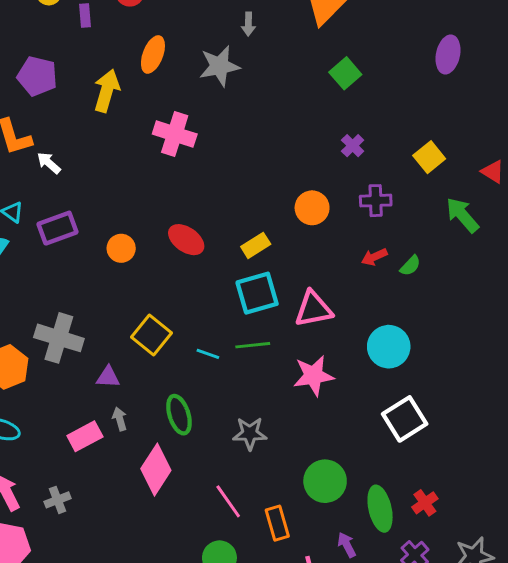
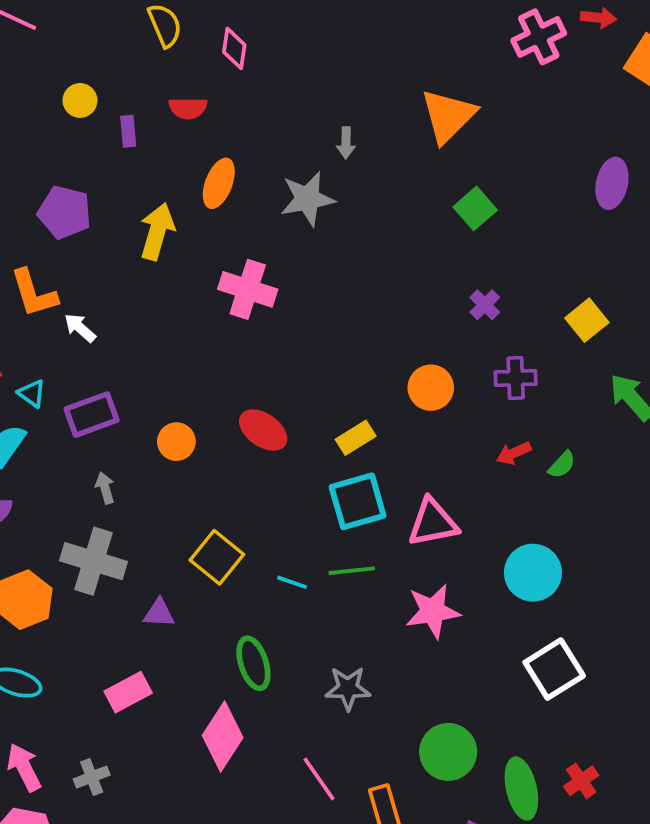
gray arrow: (120, 419) -> (105, 488), moved

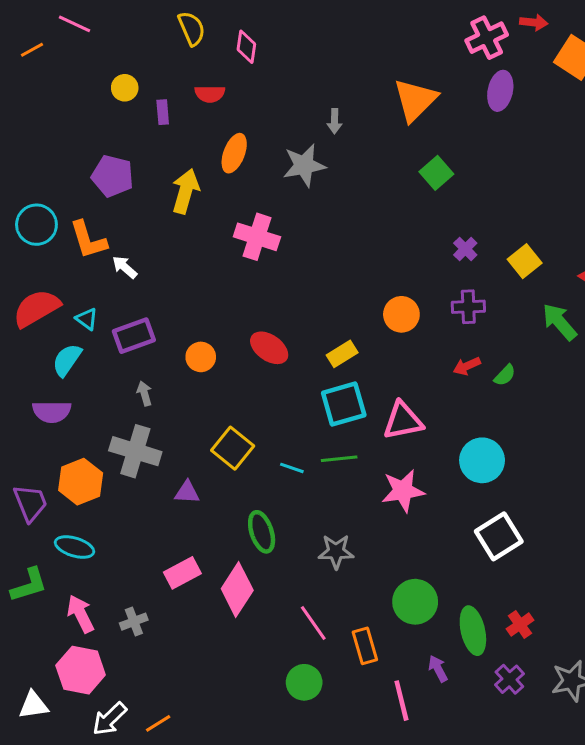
purple ellipse: (612, 183) -> (500, 91), moved
purple cross: (485, 305) -> (465, 249), moved
pink rectangle: (128, 692) -> (182, 573), moved

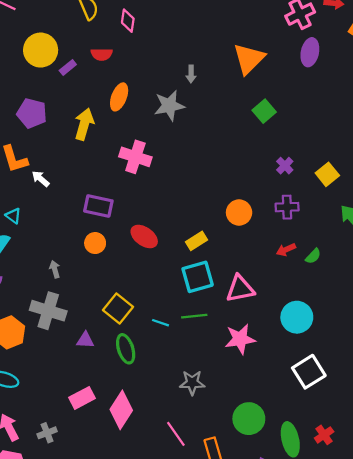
yellow circle: (125, 88) -> (41, 50), size x1.8
purple rectangle: (163, 112) -> (68, 67), turned 56
purple rectangle: (134, 336) -> (98, 206), moved, turned 32
green ellipse: (262, 532) -> (126, 349), moved

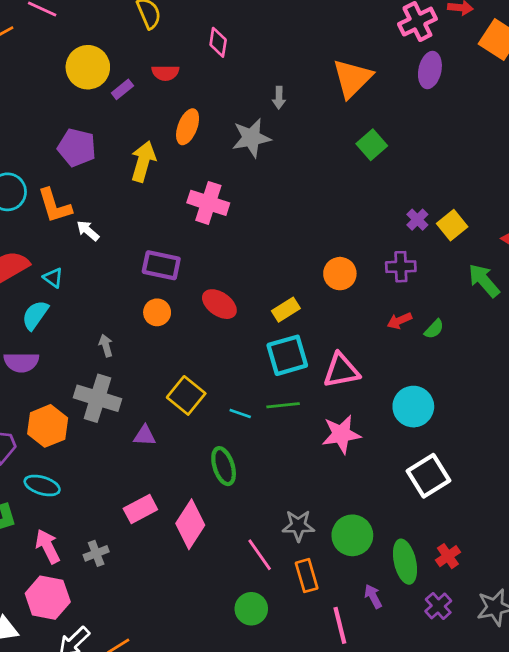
pink diamond: (128, 21) -> (218, 42), moved
purple cross: (285, 166) -> (417, 220), moved
green ellipse: (126, 349) -> (224, 466), moved
gray star: (192, 383) -> (298, 526), moved

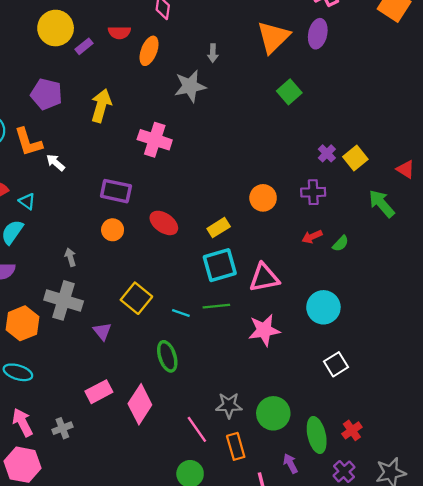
purple ellipse: (430, 70) -> (318, 34), moved
orange ellipse: (188, 127) -> (149, 51), moved
purple triangle: (145, 436) -> (102, 331), turned 48
white square: (429, 476) -> (336, 364), size x0.7

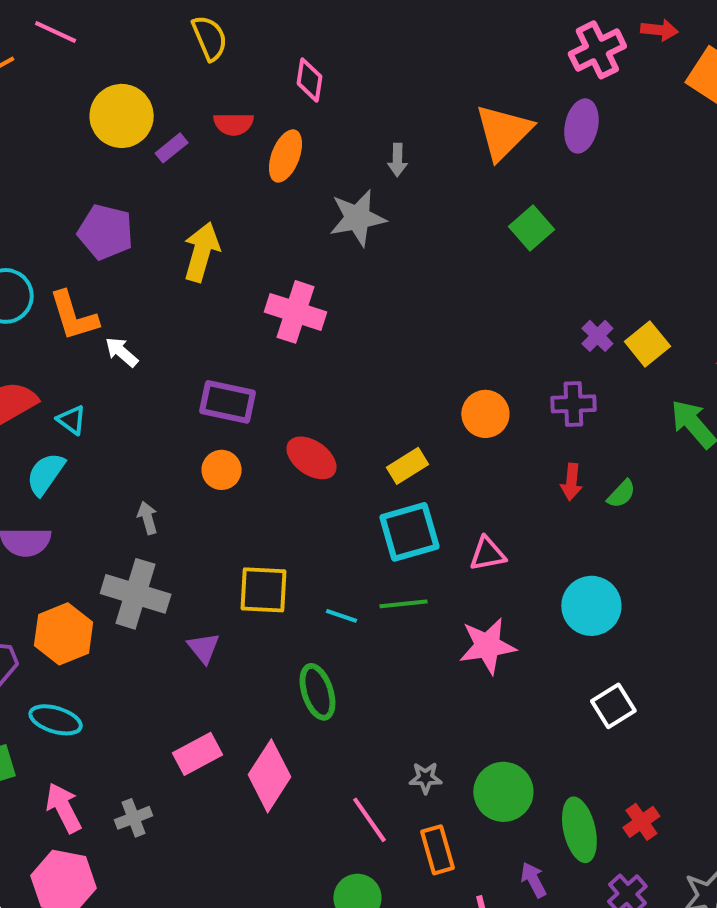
red arrow: (312, 237) -> (571, 482), turned -60
pink triangle: (264, 278) -> (487, 554), size x0.7
yellow square: (136, 298) -> (263, 590), turned -36
gray star: (229, 405) -> (425, 778), size x0.7

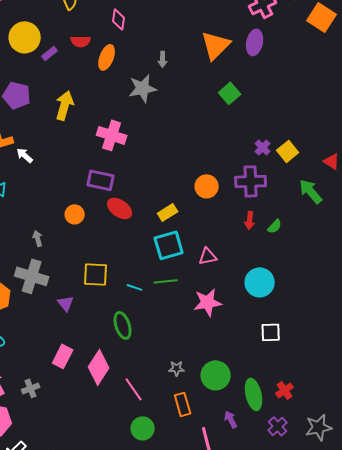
purple rectangle: (228, 402) -> (101, 180), moved
purple cross: (573, 404) -> (251, 181), size x1.4
white square: (613, 706) -> (271, 332), turned 30
pink rectangle: (198, 754) -> (63, 356), turned -35
pink line: (369, 820) -> (134, 389), moved

